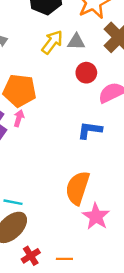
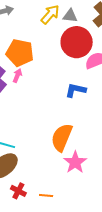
red circle: (86, 73) -> (77, 42), size x1.8
red cross: (31, 256) -> (18, 191), turned -35

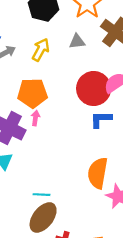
yellow arrow: (50, 14) -> (41, 50), moved
red circle: (77, 42) -> (94, 89), moved

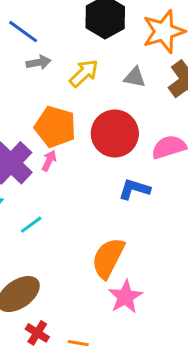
red circle: (94, 89) -> (115, 133), moved
cyan line: (41, 195) -> (31, 225), moved, turned -56

